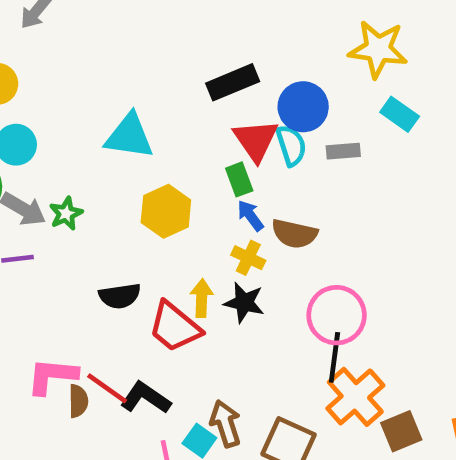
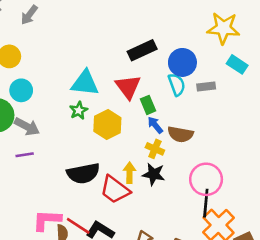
red triangle: (256, 140) -> (128, 87), moved
green star: (66, 214) -> (79, 110), moved
black semicircle: (120, 296) -> (83, 173), size x1.4

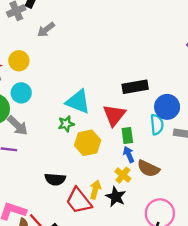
black semicircle: (83, 173) -> (55, 179), size x0.7

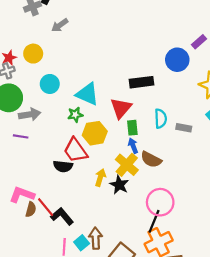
cyan circle: (21, 93) -> (50, 84), moved
blue circle: (167, 107) -> (177, 60), moved
gray arrow: (18, 125) -> (30, 114), turned -55
yellow cross: (123, 175) -> (127, 165), size x1.5
red trapezoid: (79, 201) -> (75, 150), moved

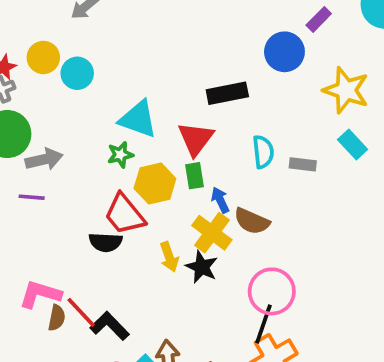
cyan circle: (50, 84) -> (77, 73), moved
green rectangle: (132, 128) -> (194, 176), moved
yellow arrow: (100, 178) -> (169, 257), turned 147

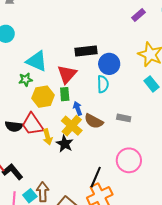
blue circle: (284, 52) -> (109, 64), moved
gray rectangle: (303, 164) -> (124, 118), moved
red trapezoid: (125, 214) -> (32, 124), moved
pink circle: (272, 291) -> (129, 160), moved

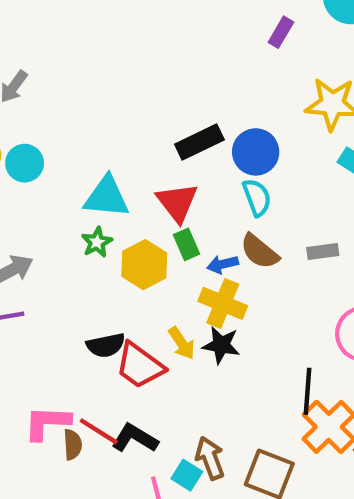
blue arrow: (78, 108) -> (223, 264), turned -64
brown semicircle: (94, 121) -> (260, 251), moved, turned 30
red trapezoid: (32, 124) -> (140, 366), moved

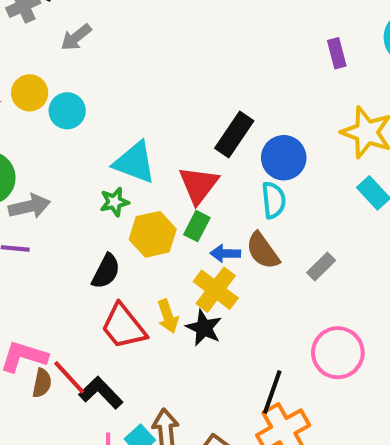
purple rectangle: (281, 32) -> (337, 53), turned -60
black rectangle: (199, 142) -> (234, 135), turned -45
green rectangle: (187, 244) -> (197, 226), turned 36
gray rectangle: (323, 252) -> (321, 266), turned -52
black semicircle: (106, 345) -> (106, 271), moved, turned -66

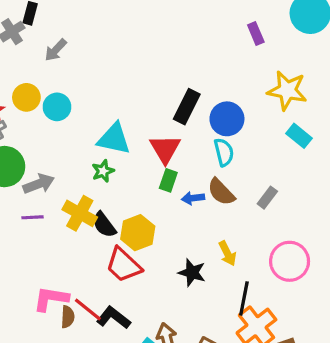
yellow hexagon: (153, 234) -> (138, 233), moved
black semicircle: (106, 271) -> (104, 225), turned 124
yellow cross: (216, 290) -> (80, 213), moved
yellow arrow: (168, 316) -> (227, 253), moved
black star: (204, 328) -> (192, 273), moved

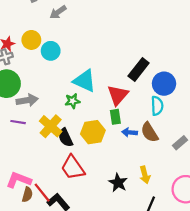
green rectangle: (168, 180) -> (115, 117), turned -40
yellow hexagon: (138, 233) -> (93, 132), moved

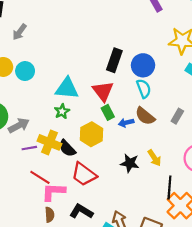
purple line: (18, 122) -> (29, 148), moved
pink L-shape: (19, 180) -> (53, 192), moved
black star: (118, 183) -> (130, 163), moved
red line: (42, 193) -> (40, 177), moved

